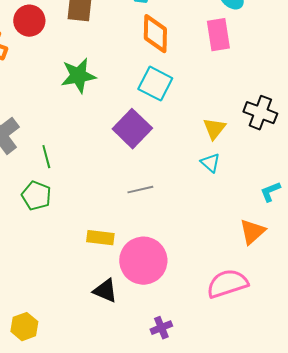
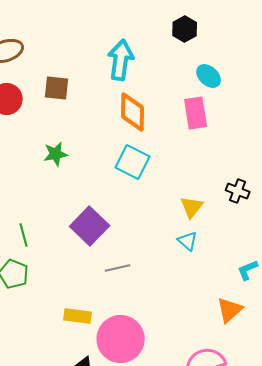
green star: (78, 76) -> (56, 154), size x0.7
black cross: (260, 113) -> (238, 191), size x0.7
purple square: (132, 129) -> (90, 226), moved

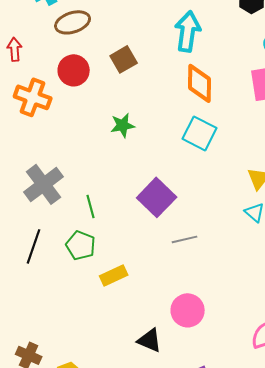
brown square: (57, 88) -> (124, 59), turned -36
yellow rectangle: (78, 316) -> (114, 275), moved, turned -32
pink circle: (121, 339) -> (188, 310), size x0.7

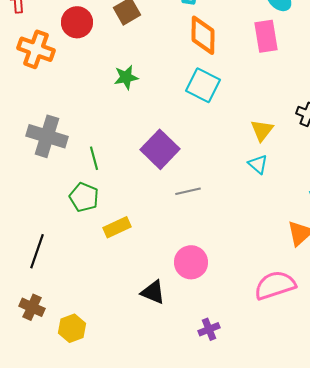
gray cross: (44, 184) -> (47, 136), turned -36
black line: (34, 246) -> (37, 251), moved

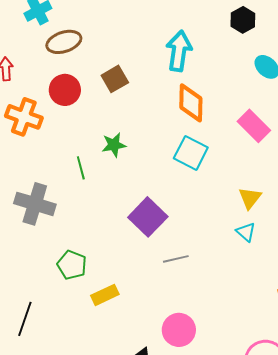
pink rectangle: (266, 36) -> (254, 126), moved, turned -36
green line: (94, 158) -> (81, 168), moved

